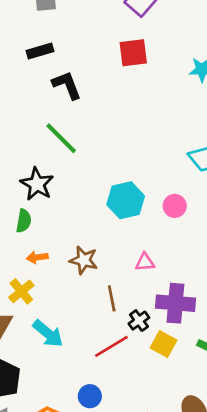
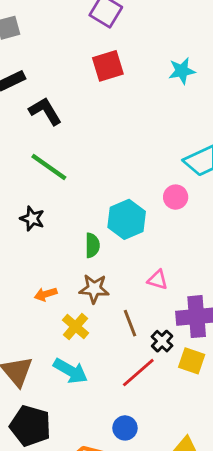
black star: (37, 184) -> (32, 219), size x0.7
pink circle: (175, 206) -> (176, 197), moved
green semicircle: (24, 221) -> (92, 245), moved
pink triangle: (145, 262) -> (158, 280), turned 30
yellow cross: (21, 291) -> (76, 327), moved

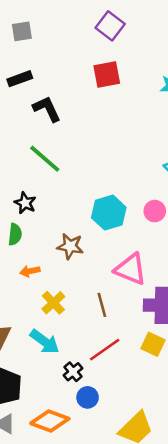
pink circle: (176, 197) -> (155, 211), moved
green semicircle: (92, 245) -> (15, 234), moved
pink triangle: (158, 280) -> (131, 269), size x1.8
brown star: (94, 289) -> (70, 246), moved
black cross: (162, 341) -> (73, 372), moved

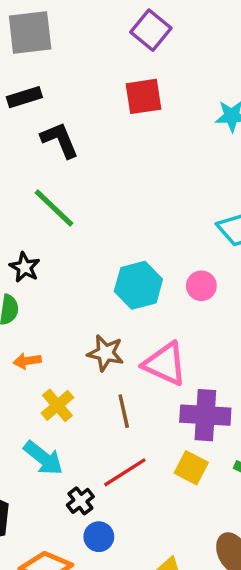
gray square: (22, 31) -> (30, 33), size x1.6
brown star: (70, 246) -> (106, 353), moved

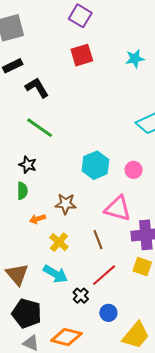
pink circle: (201, 286) -> (134, 170), moved
brown star: (106, 353) -> (66, 204), moved
blue circle: (99, 537) -> (108, 313), moved

